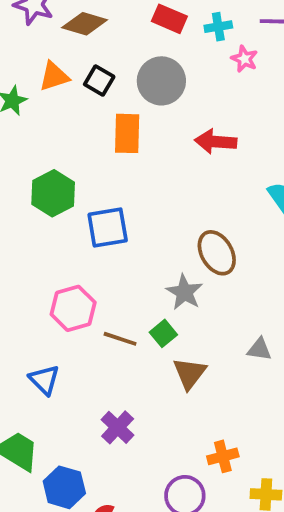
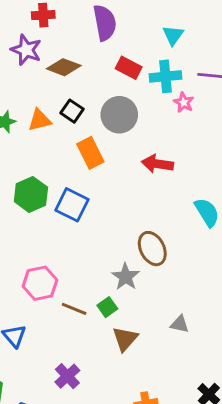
cyan cross: (218, 27) -> (165, 76), size x1.5
orange triangle: (54, 76) -> (40, 120), moved
orange rectangle: (127, 133) -> (90, 153), turned -32
blue square: (108, 228) -> (72, 205), moved, turned 32

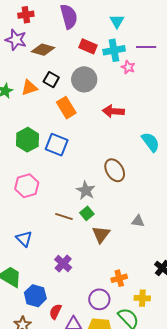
gray star: (126, 277) -> (86, 190), moved
pink hexagon: (40, 283) -> (27, 186), moved

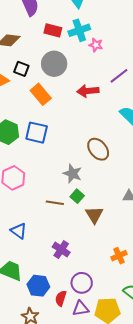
purple line: (146, 47) -> (119, 76), moved, turned -30
purple circle: (99, 299) -> (82, 283), moved

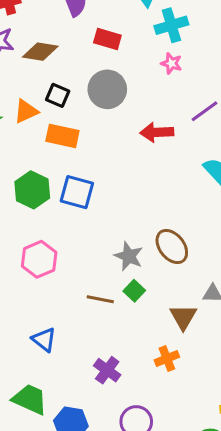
cyan cross: (79, 30) -> (171, 25), moved
orange rectangle: (41, 94) -> (62, 136), moved, turned -40
brown ellipse: (98, 149) -> (172, 246), moved
brown triangle: (94, 215) -> (183, 317), moved
orange cross: (119, 256) -> (167, 359), moved

